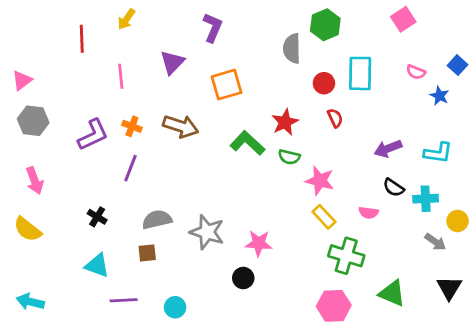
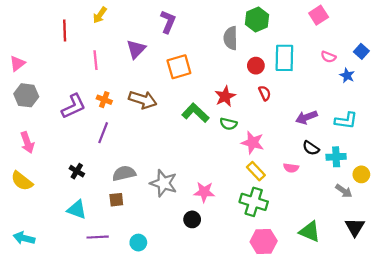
green cross: (346, 256) -> (254, 202), moved

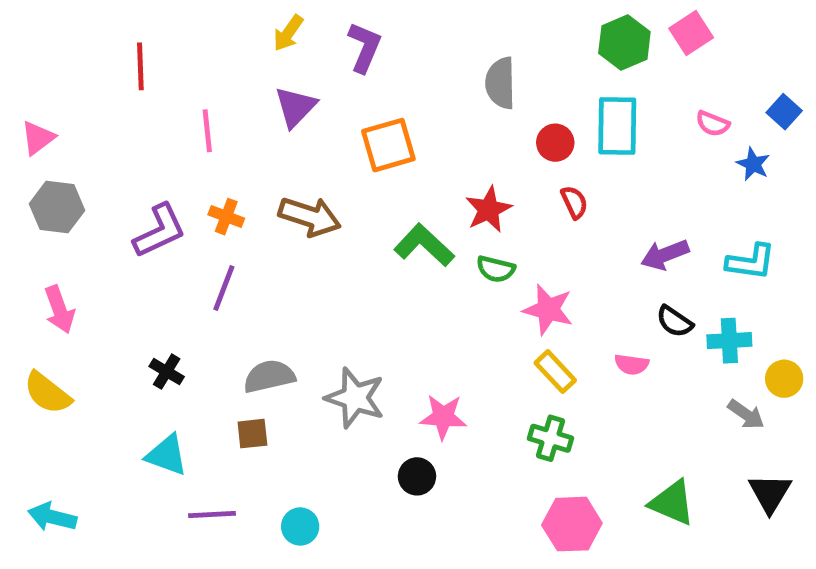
yellow arrow: (100, 15) -> (288, 33), moved
green hexagon: (257, 19) -> (624, 43), moved
green cross: (254, 202) -> (551, 438), size x0.7

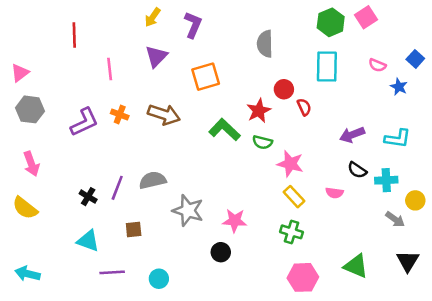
red circle: (555, 143) -> (284, 89), moved
purple line: (224, 288) -> (117, 188), moved
gray semicircle: (269, 376) -> (153, 180), moved

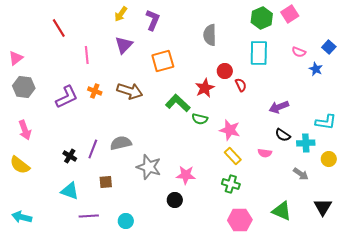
red line: (74, 35) -> (59, 28), turned -30
cyan L-shape: (398, 139) -> (326, 122), moved
green semicircle: (262, 142) -> (200, 119), moved
gray arrow: (395, 219) -> (301, 174), moved

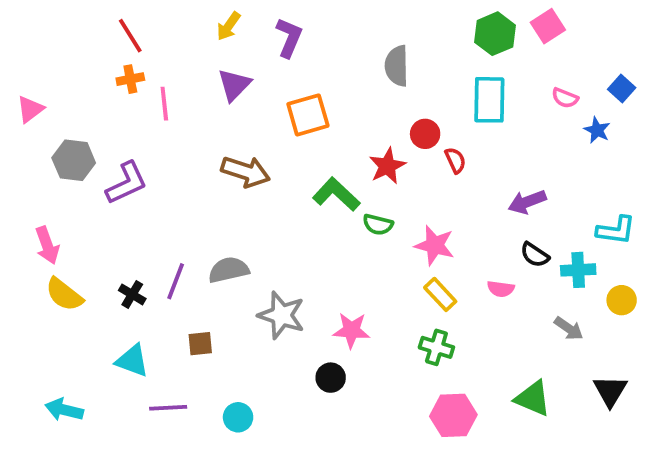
red line: (59, 28) -> (130, 36), moved
gray hexagon: (24, 87) -> (74, 160), moved
orange cross: (95, 91) -> (130, 79), moved, turned -32
yellow semicircle: (20, 165) -> (64, 294), moved
cyan arrow: (22, 217) -> (64, 410), moved

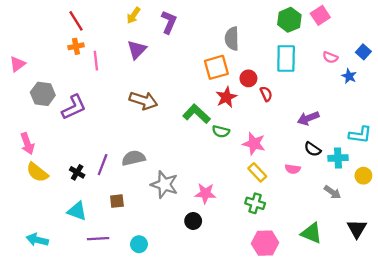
orange square: (308, 115) -> (216, 67), moved

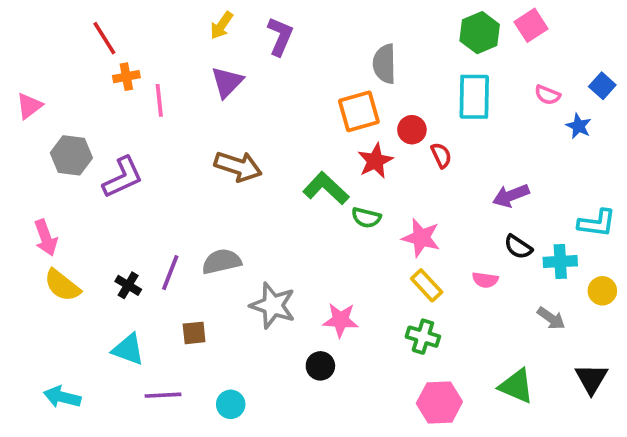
red line: (76, 21) -> (104, 38), moved

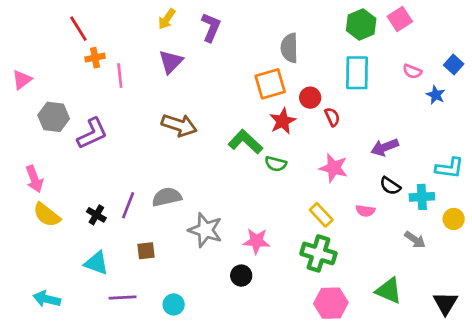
pink star: (421, 238) -> (334, 168), moved
green cross: (423, 337) -> (318, 253), size x1.4
black triangle: (591, 379) -> (445, 303), moved

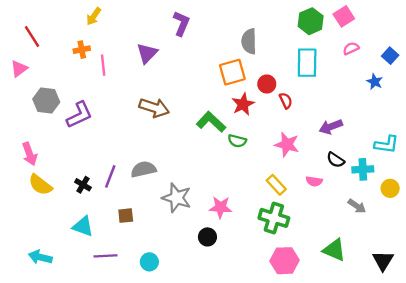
yellow arrow: (167, 19) -> (94, 16), moved
red line: (78, 29) -> (32, 37), moved
pink semicircle: (412, 71) -> (351, 48), moved, turned 133

